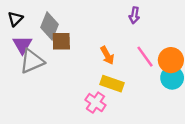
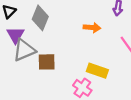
brown square: (61, 41) -> (47, 62), moved
orange arrow: (107, 55) -> (92, 28), moved, turned -56

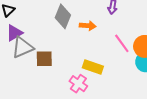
gray diamond: (40, 18) -> (63, 16), moved
purple triangle: (15, 35) -> (14, 33), turned 30

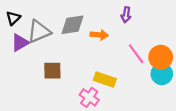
gray diamond: (63, 16) -> (72, 25), turned 60
gray triangle: (23, 47) -> (39, 31), moved

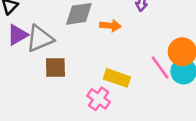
gray triangle: (39, 31) -> (40, 39), moved
pink line: (136, 54) -> (160, 67), moved

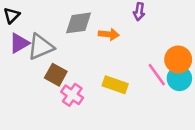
brown square: (55, 67) -> (56, 75), turned 30
pink cross: (99, 99) -> (72, 95), moved

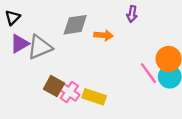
brown square: (56, 75) -> (54, 86), moved
yellow rectangle: (115, 85) -> (94, 97), moved

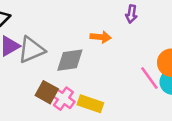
gray diamond: (75, 25) -> (70, 60), moved

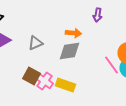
gray triangle: (31, 50) -> (36, 43), moved, size x0.7
gray diamond: (70, 60) -> (70, 51), moved

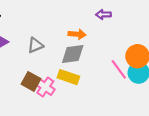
purple arrow: (98, 15) -> (103, 14), turned 80
yellow rectangle: (66, 85) -> (68, 77), moved

